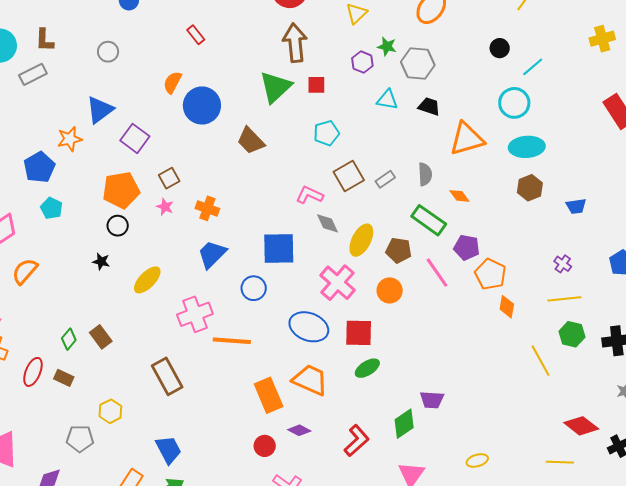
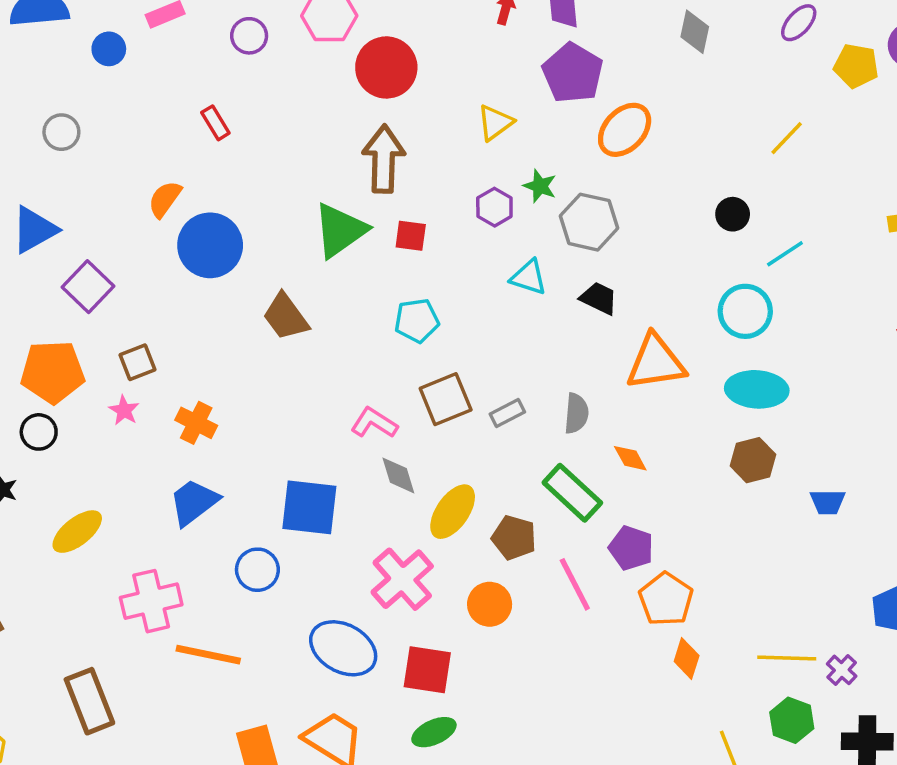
purple cross: (563, 264) -> (842, 670), moved

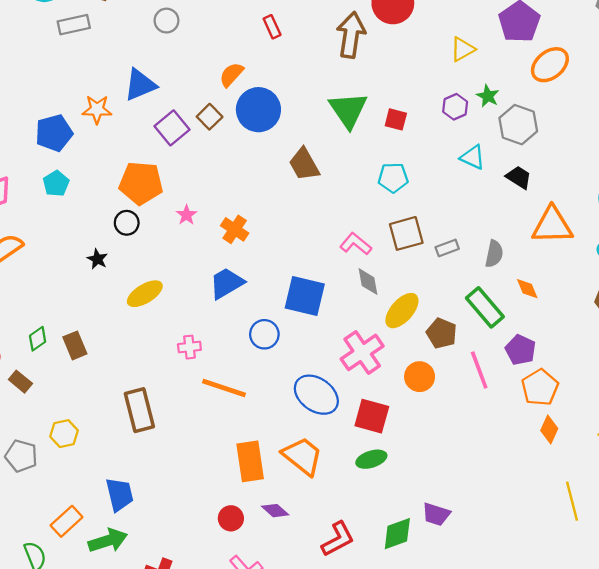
brown arrow: (384, 159) -> (351, 35), moved
green triangle: (340, 230) -> (348, 110), turned -36
brown square: (138, 362) -> (210, 117), moved, turned -30
pink cross: (151, 601) -> (189, 347), size x0.6

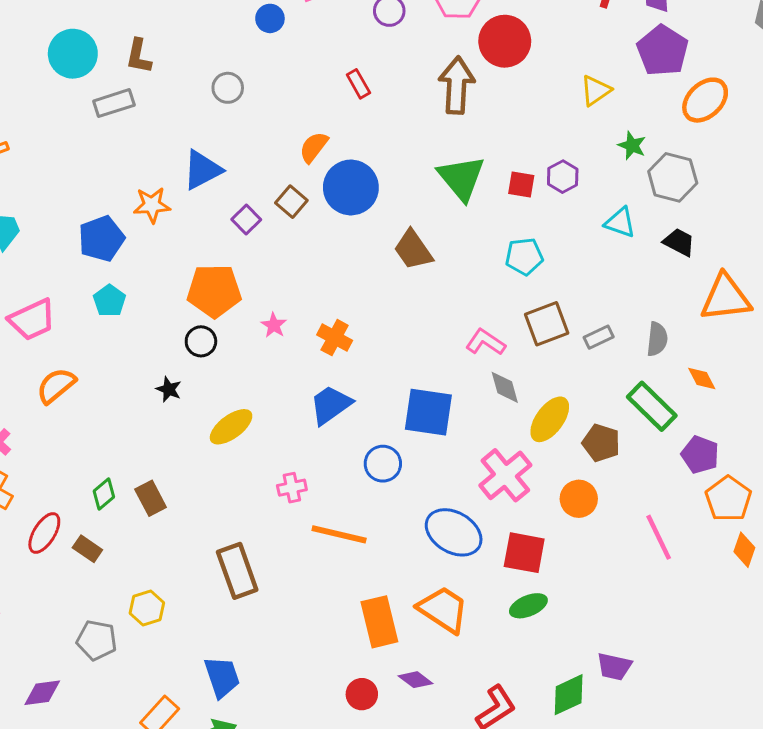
purple hexagon: (455, 107) -> (563, 177), moved
purple square: (172, 128) -> (246, 219), size x0.7
pink line: (479, 370) -> (659, 537), moved

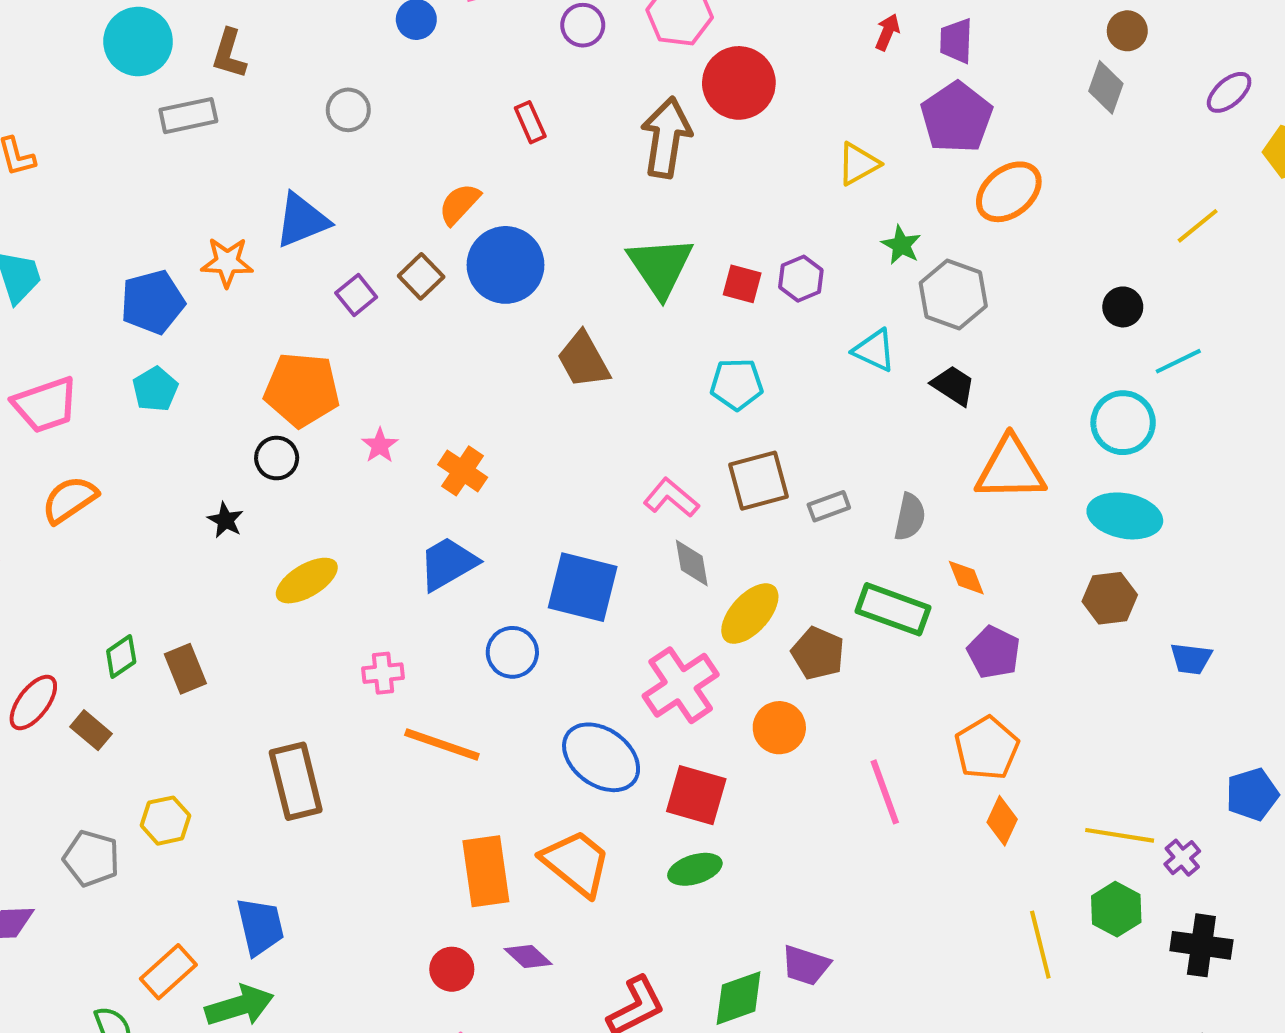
green rectangle: (652, 406) -> (893, 609), turned -30
purple pentagon: (700, 455) -> (994, 652), moved

